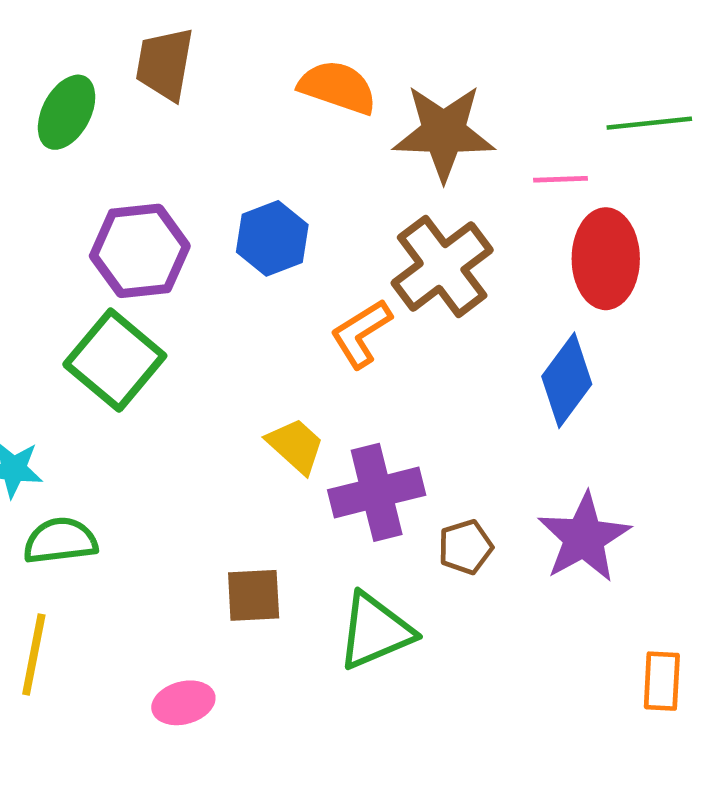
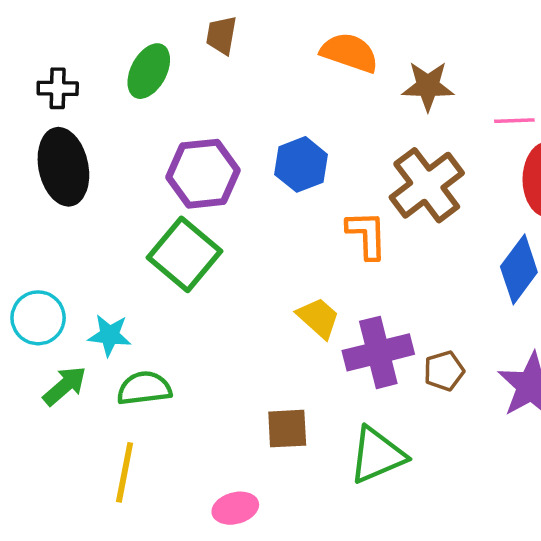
brown trapezoid: (165, 64) -> (221, 35), size x0.7
brown star: (444, 132) -> (428, 86), size x0.7
orange L-shape: (361, 333) -> (367, 235), turned 120
brown pentagon: (465, 547) -> (444, 371), moved

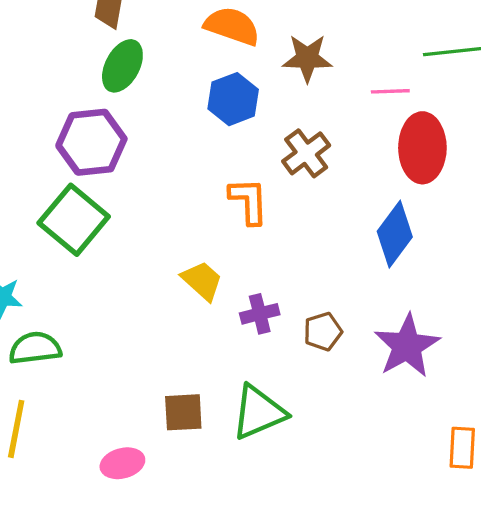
green ellipse: (149, 71) -> (122, 66), moved
blue hexagon: (301, 164) -> (233, 99), moved
brown cross: (427, 185) -> (306, 153), size x0.7
purple cross: (378, 352) -> (260, 314), size x0.6
brown square: (287, 429) -> (183, 412), moved

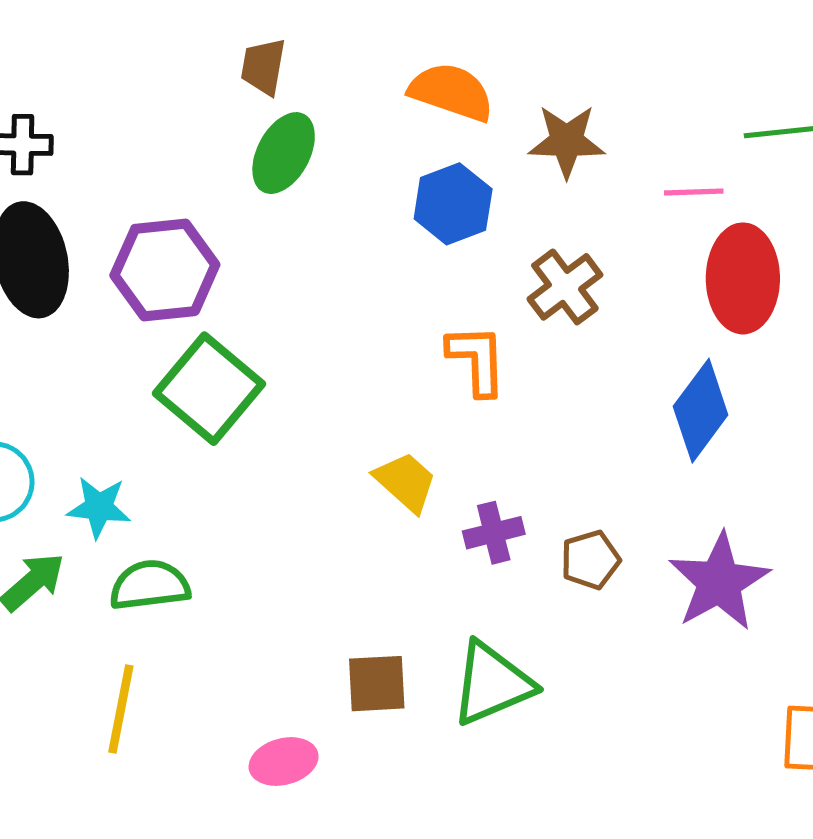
purple hexagon: (91, 142) -> (165, 270), moved

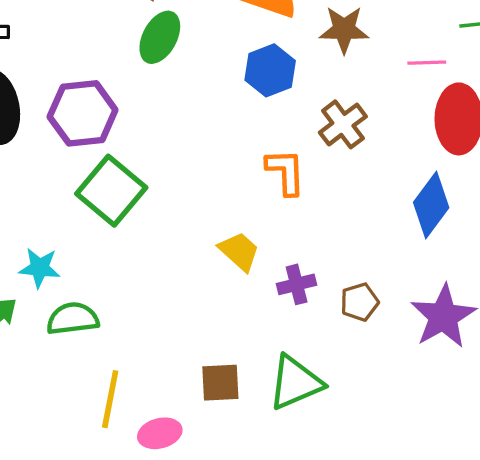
yellow line: (121, 709) -> (110, 399), moved

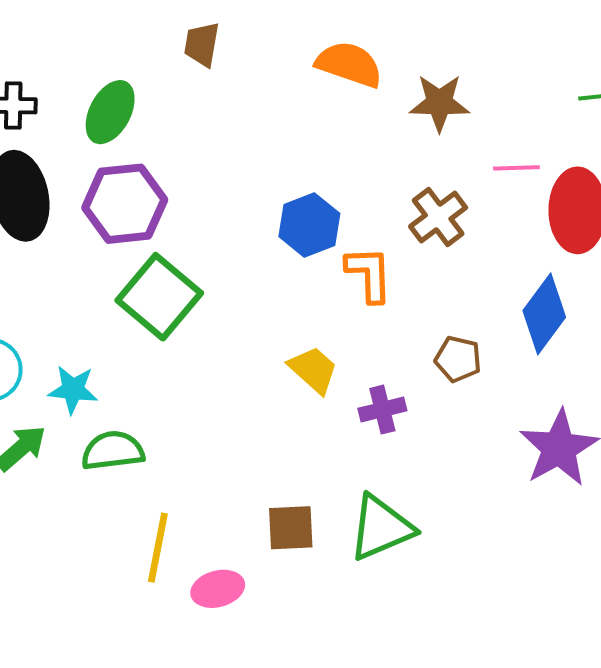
green ellipse: (160, 37) -> (110, 112), moved
pink line: (427, 63) -> (516, 168), moved
blue hexagon: (270, 70) -> (309, 225), moved
brown pentagon: (359, 302) -> (458, 359), moved, turned 30

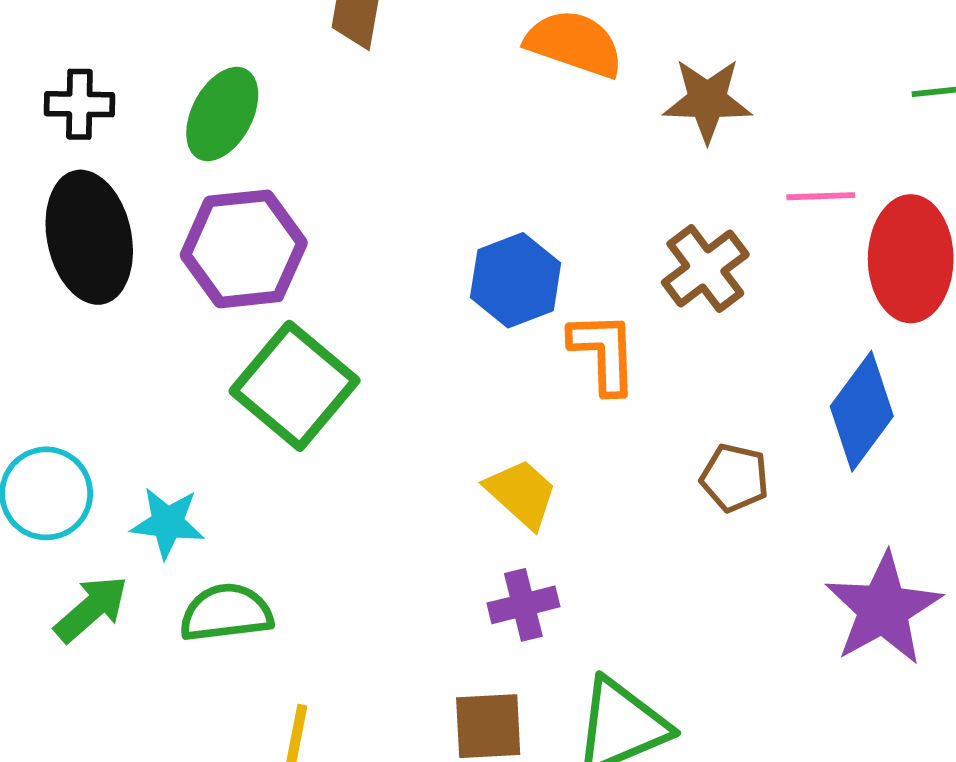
purple cross: (382, 410) -> (523, 605), moved

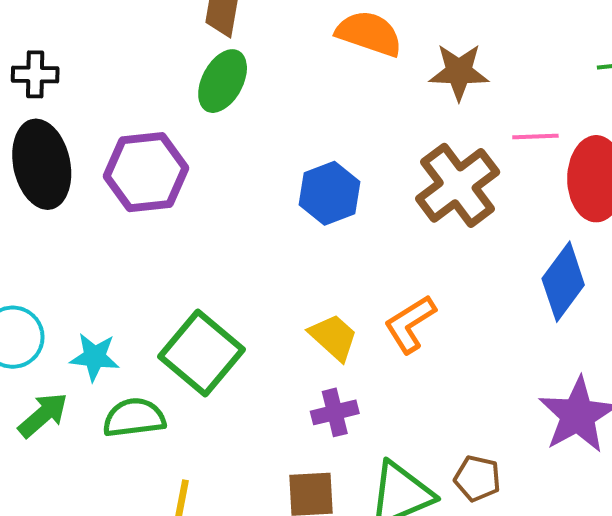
green ellipse: (222, 114) -> (223, 81), moved
brown cross: (705, 269) -> (458, 185), size x1.4
orange L-shape: (604, 353) -> (410, 324), moved, turned -120
green square: (295, 386) -> (201, 353), moved
brown pentagon: (735, 478) -> (477, 478), moved

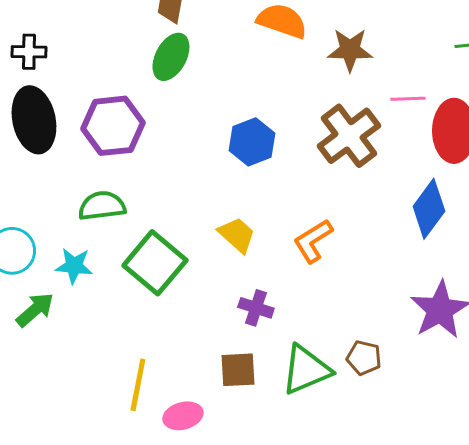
yellow trapezoid: (333, 337) -> (237, 235), moved
purple cross: (335, 412) -> (256, 308), turned 32
green semicircle: (134, 418) -> (102, 206), moved

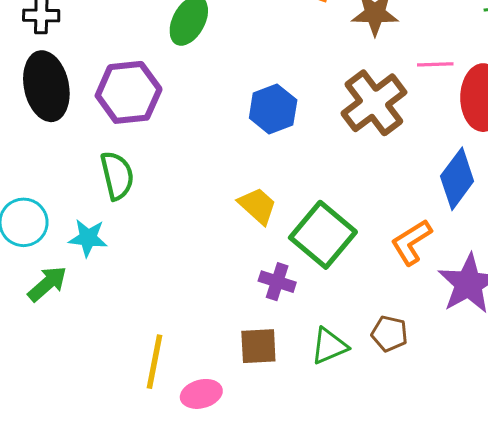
green semicircle: (102, 206) -> (117, 176), turned 84
orange L-shape: (313, 241) -> (411, 242), moved
green square: (155, 263) -> (323, 235), moved
green triangle: (306, 370) -> (329, 346), size x0.7

